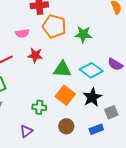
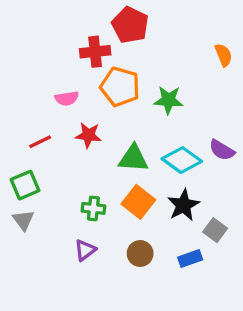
green cross: (39, 107) -> (93, 208), moved
gray square: (111, 112) -> (215, 230), turned -32
purple triangle: (26, 131) -> (85, 250), moved

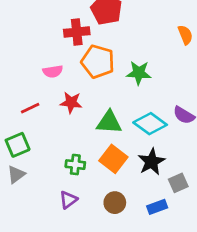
gray triangle: (23, 220) -> (16, 174), turned 30
gray square: (215, 230) -> (178, 183), turned 30

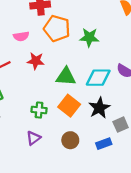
cyan diamond: (150, 124) -> (98, 78), turned -35

